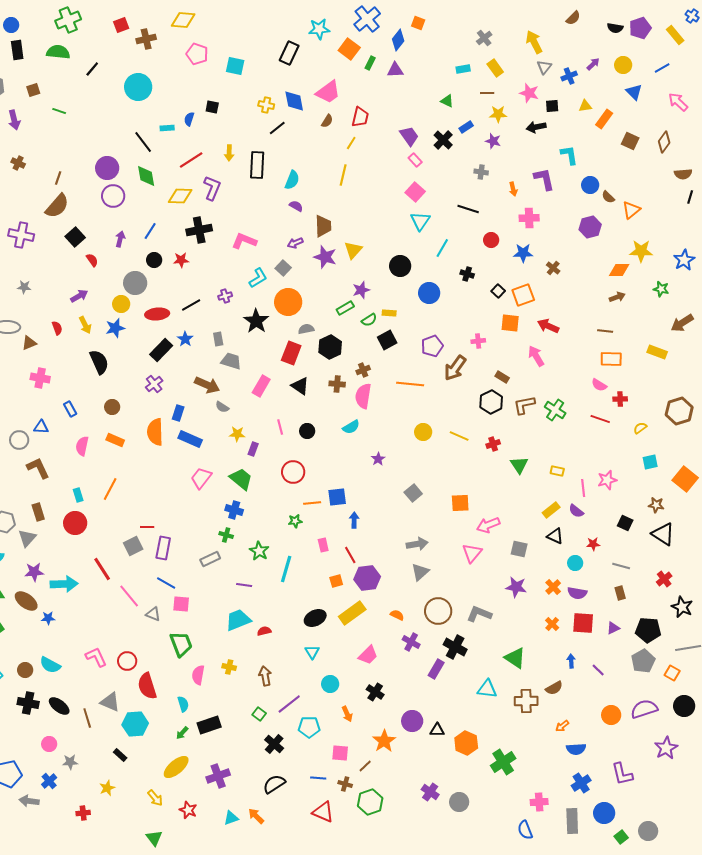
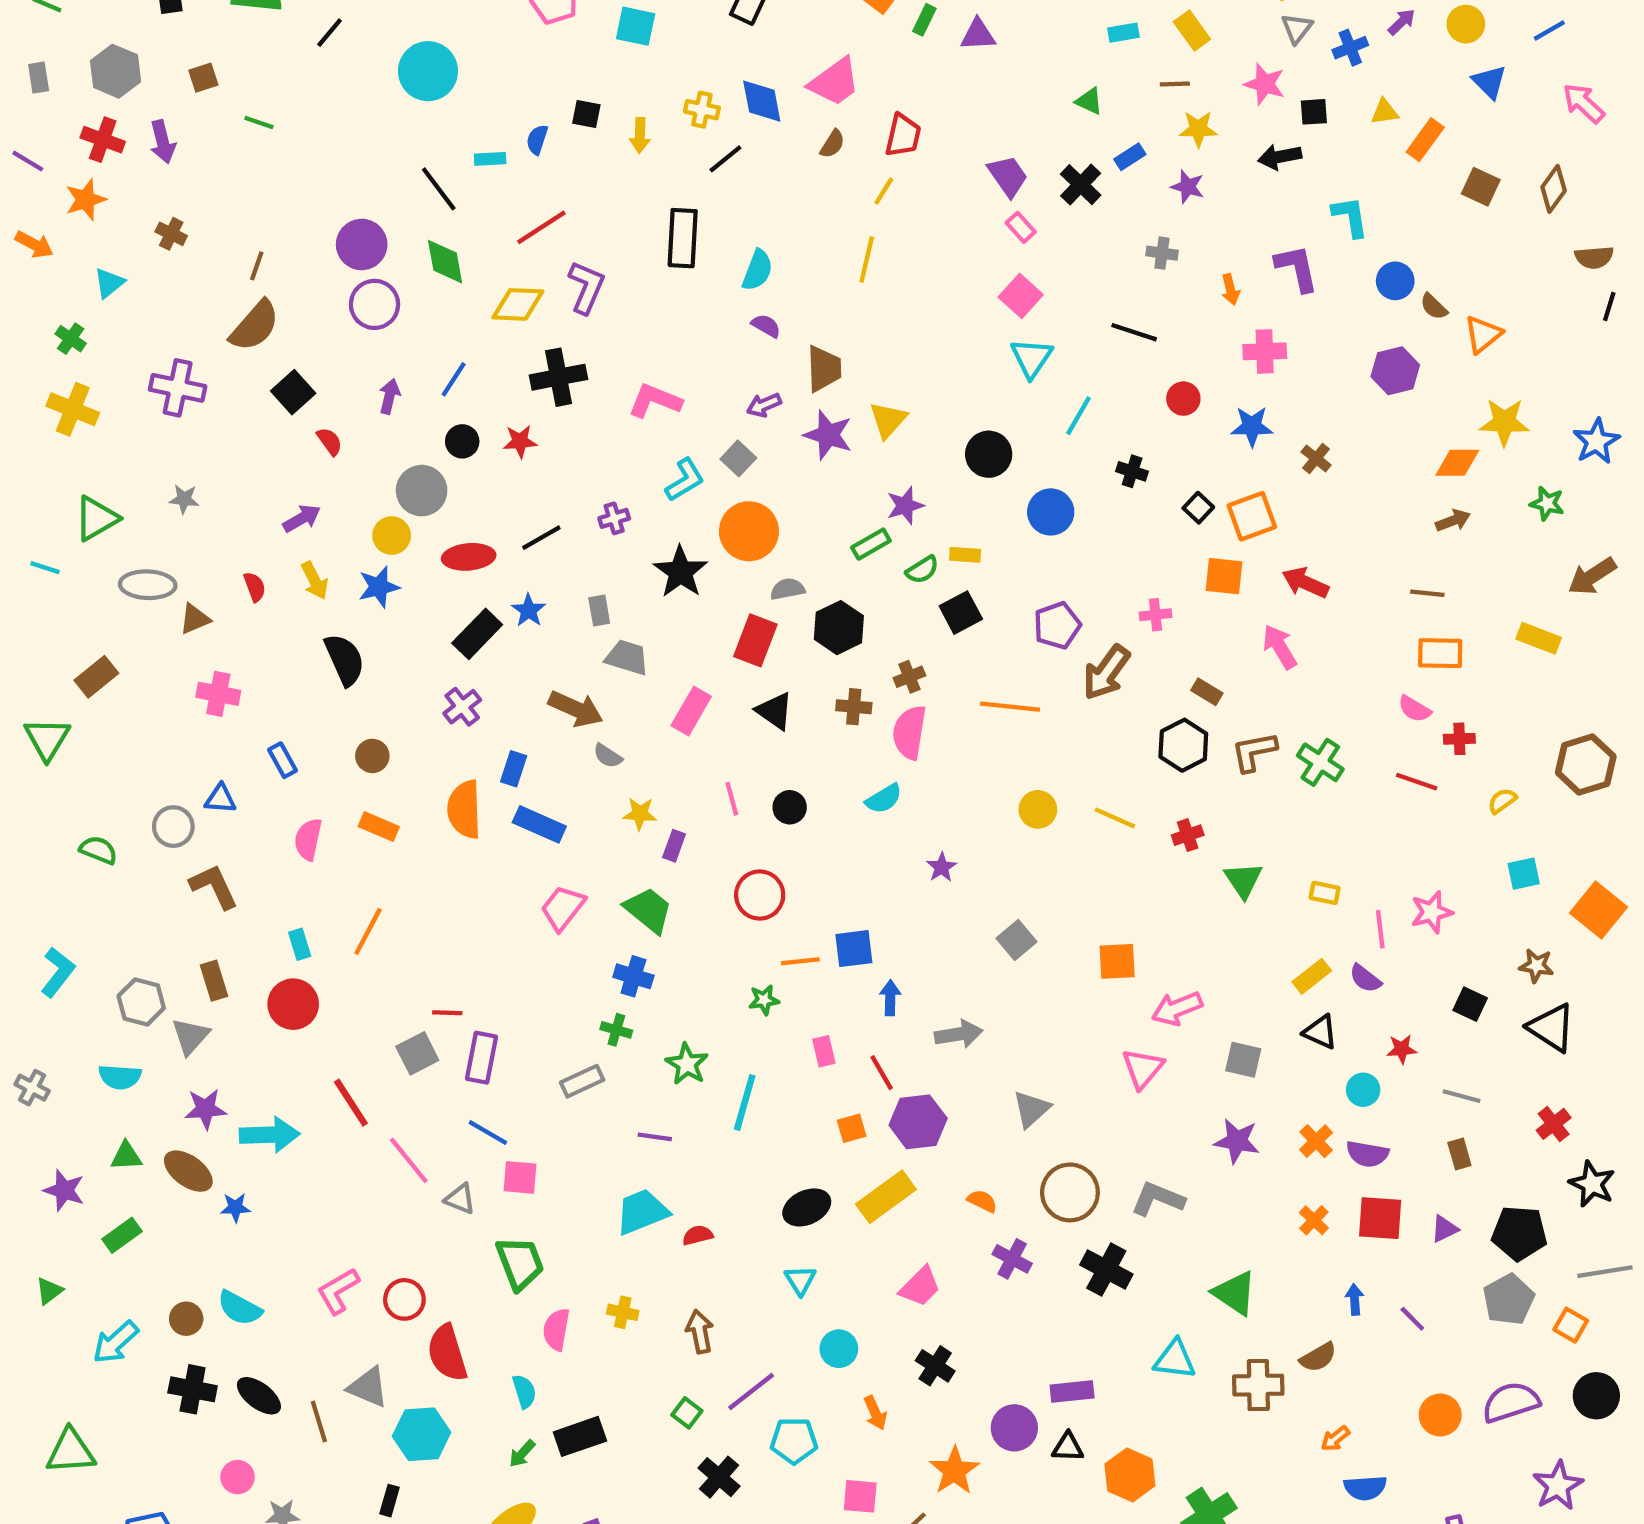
yellow arrow: (229, 153) -> (640, 135), moved
gray arrow: (417, 544) -> (959, 1034), moved
pink L-shape: (96, 657) -> (338, 1291), turned -95
purple rectangle: (436, 669) -> (1072, 1391), moved, turned 54
black rectangle: (120, 755) -> (389, 1501), turned 64

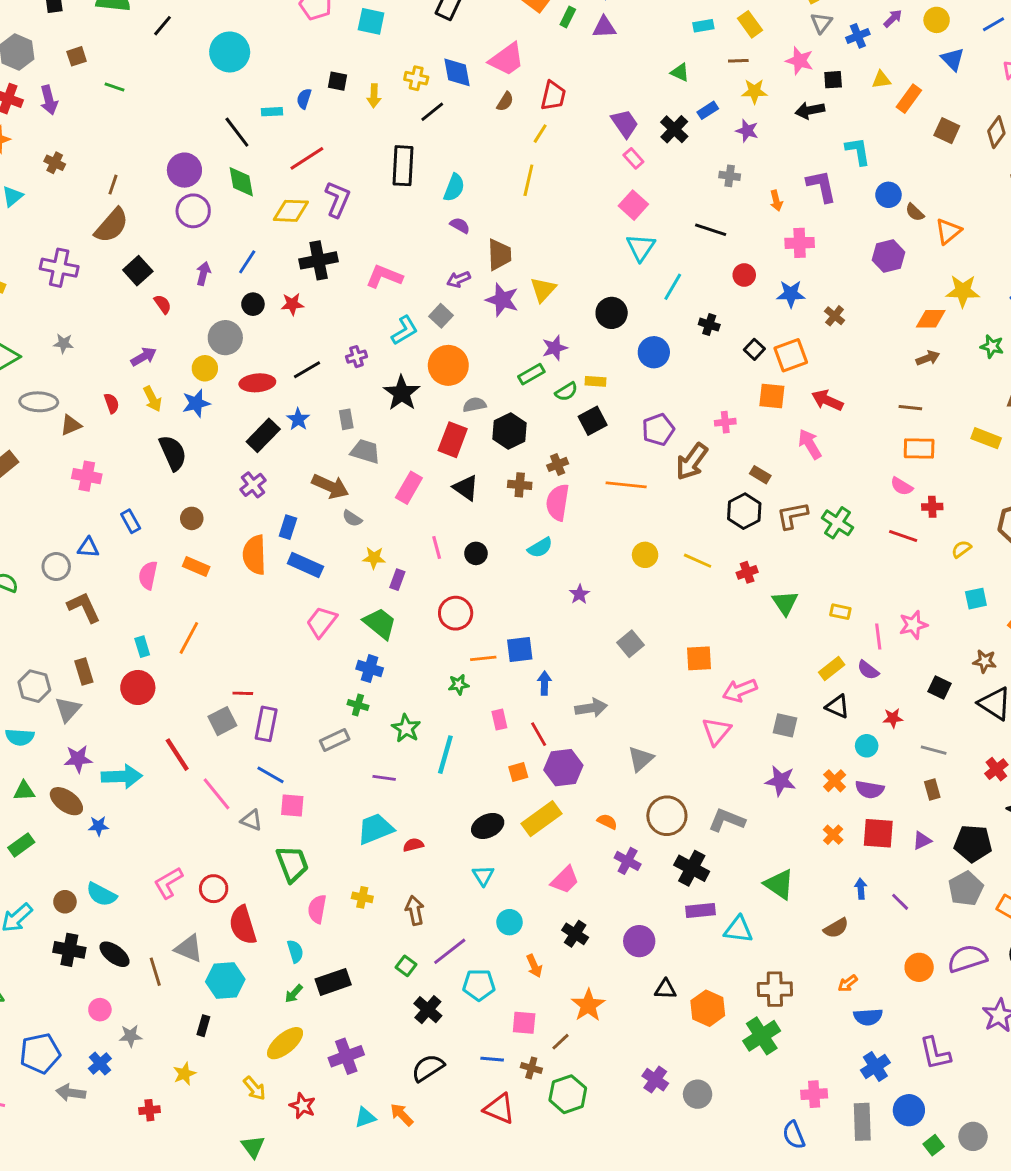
brown cross: (1258, 1385) -> (775, 989), moved
purple rectangle: (1072, 1391) -> (700, 911), moved
purple circle: (1014, 1428) -> (639, 941), moved

